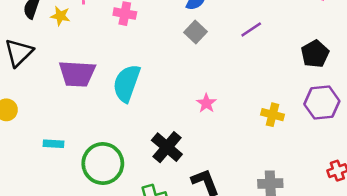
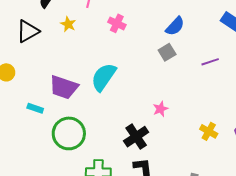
yellow star: (60, 16) -> (68, 24), moved
purple trapezoid: (77, 74) -> (64, 87), moved
black cross: (167, 147) -> (136, 137), moved

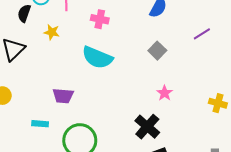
gray square: (167, 52) -> (157, 51), moved
cyan semicircle: (104, 77) -> (97, 57), moved, turned -88
purple trapezoid: (64, 87) -> (63, 96), size x0.7

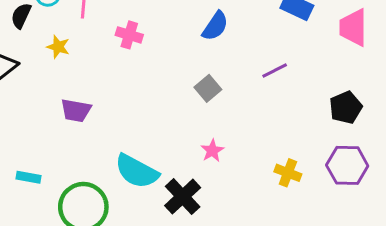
cyan semicircle: (97, 57) -> (137, 171), moved
purple trapezoid: (63, 96) -> (76, 111), moved

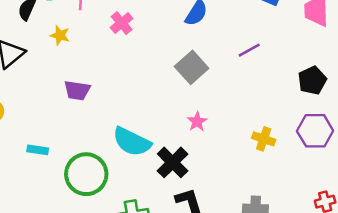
pink cross: (129, 35) -> (122, 23), turned 35
gray square: (208, 88) -> (192, 67), size x1.4

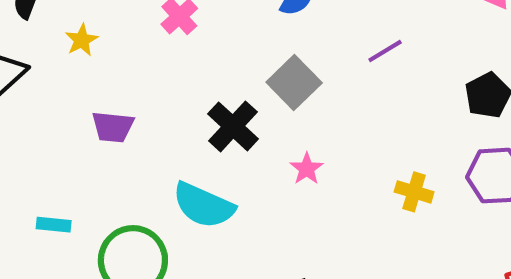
yellow star: (60, 35) -> (82, 40), turned 30
black cross: (173, 162) -> (233, 126), moved

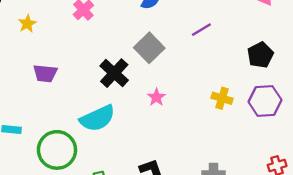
yellow cross: (414, 192) -> (222, 98), moved
cyan semicircle: (204, 205) -> (97, 118), turned -48

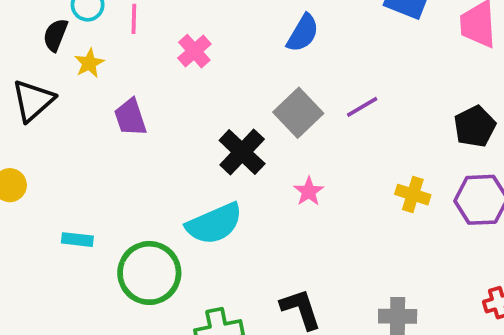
yellow star: (27, 24) -> (89, 63), moved
purple line: (201, 30) -> (362, 107), moved
purple trapezoid: (45, 73) -> (130, 117), moved, turned 65

